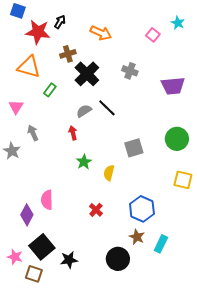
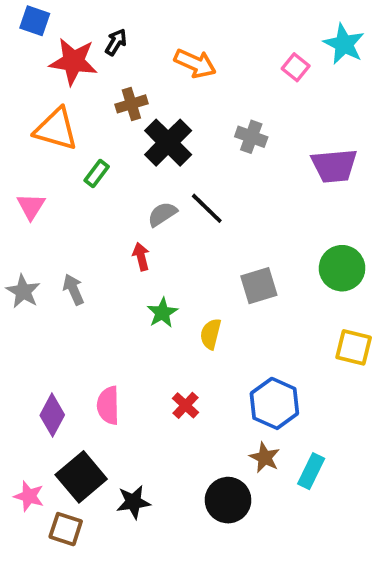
cyan star: (178, 23) -> (344, 44), size x1.5
gray arrow: (33, 133) -> (73, 289), moved
pink semicircle: (47, 200) -> (108, 405), moved

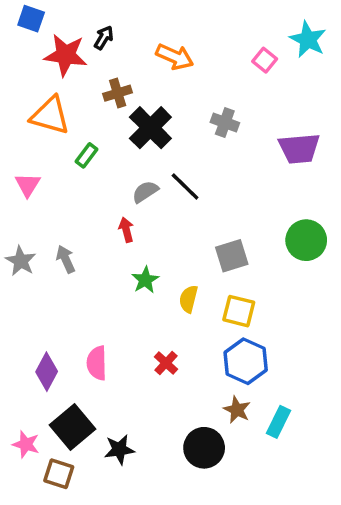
yellow square: (354, 347) -> (239, 311), moved

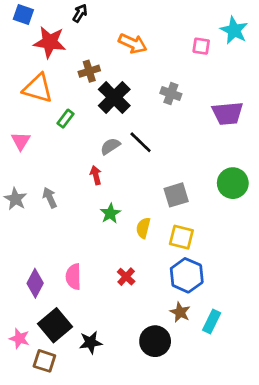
black arrow: (104, 38) -> (80, 13), moved
pink square: (265, 60) -> (201, 46), turned -30

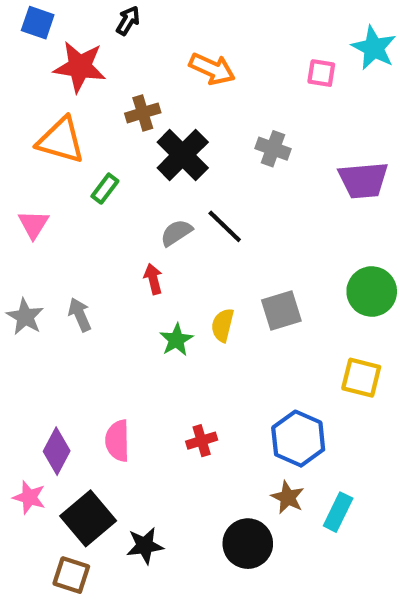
yellow semicircle: (143, 228) -> (223, 325), moved
yellow square: (181, 237) -> (361, 378), moved
red cross: (126, 277) -> (202, 441), turned 30
pink star: (19, 339) -> (29, 497), moved

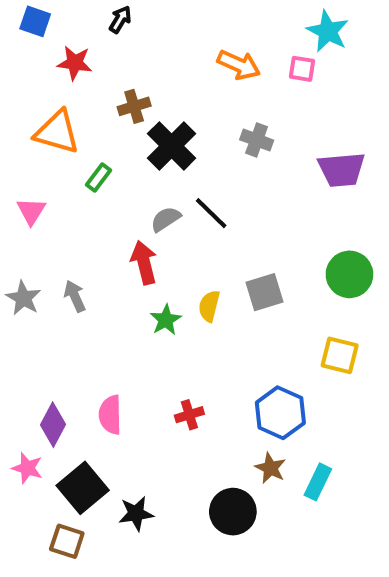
cyan star: (374, 48) -> (328, 31), moved
red star: (80, 67) -> (75, 63), size x0.7
orange arrow: (212, 69) -> (239, 65), moved
red arrow: (153, 279) -> (144, 263), size x1.5

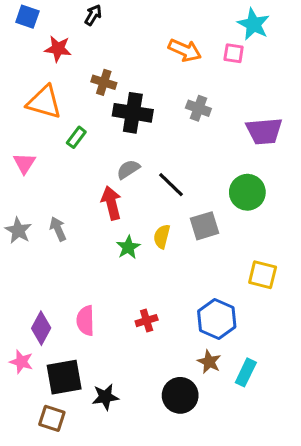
brown cross: (134, 106) -> (104, 82), turned 35
black cross: (172, 146) -> (133, 113), turned -36
black line: (211, 213) -> (171, 185), moved
green circle: (349, 274) -> (247, 192), moved
black square: (83, 488) -> (64, 377), turned 30

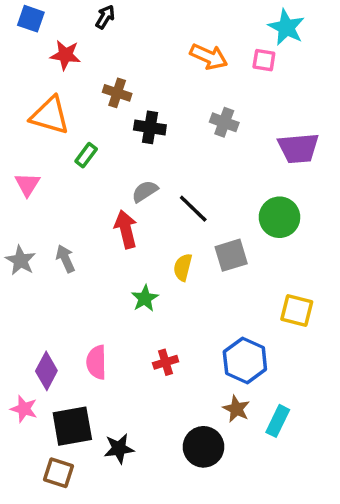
black cross: (133, 113) -> (150, 127), size x0.7
green star: (128, 247) -> (145, 298), moved

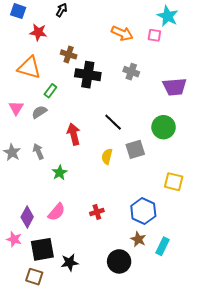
black cross: (150, 127) -> (88, 75), size x1.4
gray semicircle: (145, 191) -> (39, 112), moved
green star: (145, 298) -> (60, 173), moved
pink semicircle: (96, 362) -> (56, 212), turned -138

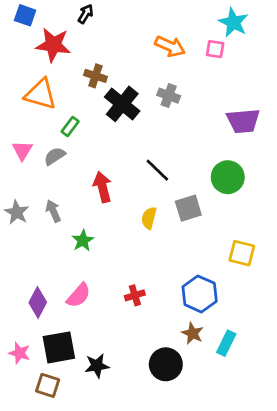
red star: (38, 32) -> (53, 45), size x1.4
gray cross: (131, 72) -> (169, 96), moved
black cross: (88, 75) -> (122, 104), turned 30
pink star: (14, 239) -> (19, 353), moved

